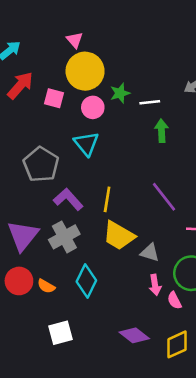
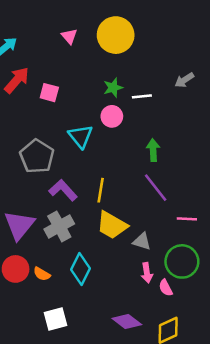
yellow circle: (85, 71) -> (116, 35), moved
pink circle: (93, 107) -> (112, 116), moved
green arrow: (161, 131) -> (153, 150), moved

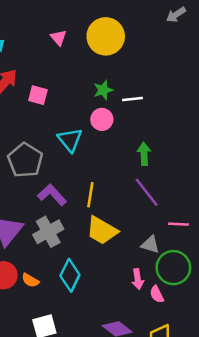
gray arrow: (184, 80) -> (176, 15), moved
gray triangle: (142, 241) -> (150, 245), moved

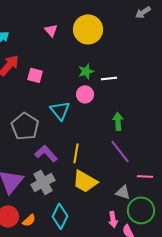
orange semicircle: (30, 280) -> (29, 220), turned -72

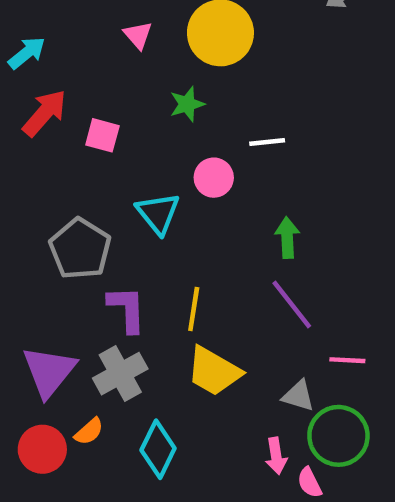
green star: (86, 71) -> (187, 104), moved
purple L-shape: (46, 153) -> (127, 309), turned 40
orange semicircle: (29, 220) -> (89, 431), moved

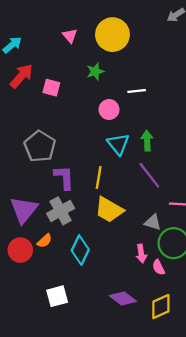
cyan triangle: (158, 213) -> (118, 144), moved

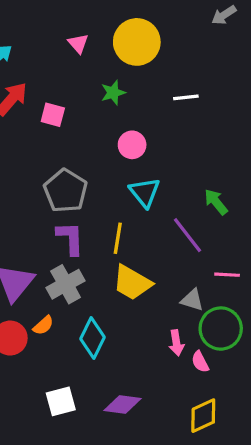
white line: (137, 91) -> (186, 97), moved
green arrow: (147, 141) -> (216, 202), moved, turned -36
gray pentagon: (40, 146) -> (66, 191), moved
purple diamond: (123, 298) -> (123, 405), moved, turned -30

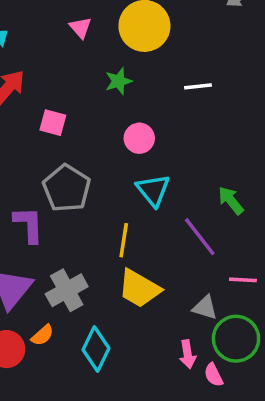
pink square: (53, 115) -> (53, 123), moved
purple L-shape: (70, 238) -> (29, 225), moved

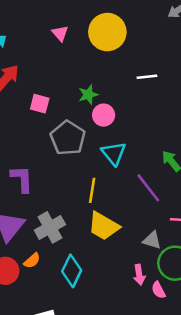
green star: (119, 81) -> (88, 95), moved
gray pentagon: (67, 188) -> (68, 138), moved

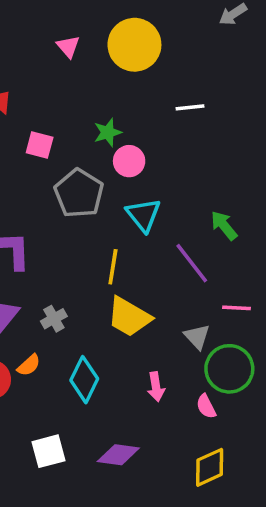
gray cross: (50, 227) -> (54, 319), size x0.6
gray triangle: (152, 240) -> (197, 337), turned 30
pink arrow: (139, 275) -> (156, 387), moved

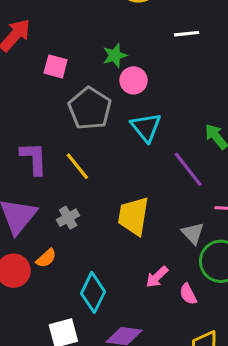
yellow line: (113, 267) -> (77, 166), moved, turned -48
yellow trapezoid: (129, 317) -> (134, 216), turned 69
cyan diamond: (84, 380) -> (93, 292), moved
pink arrow: (156, 387) -> (157, 277), turned 55
pink semicircle: (206, 406) -> (188, 294), moved

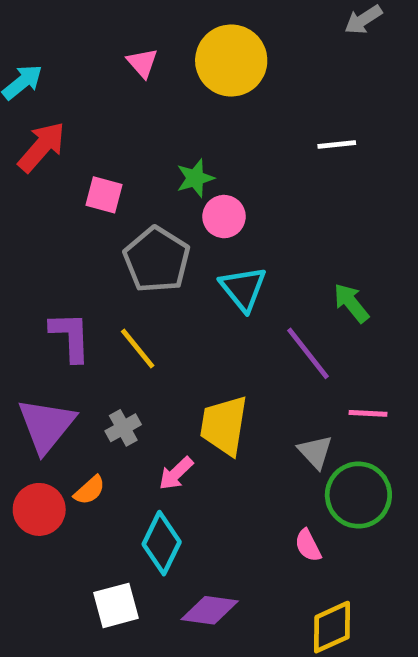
white line: (187, 34) -> (337, 145), moved
pink arrow: (157, 277) -> (176, 473), moved

